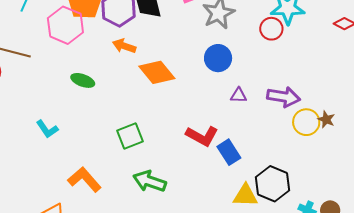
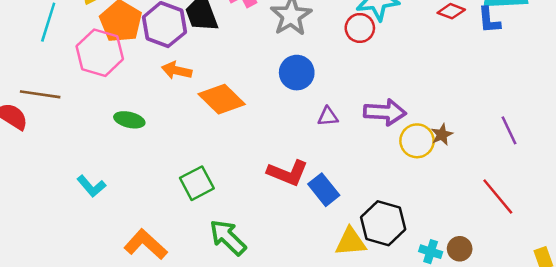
brown star: (326, 119) -> (442, 135), turned 30
green arrow: (150, 181) -> (228, 237), turned 32

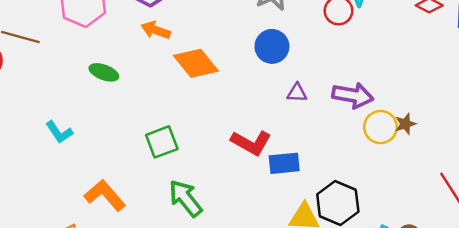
blue rectangle: (324, 190) -> (284, 163), turned -64

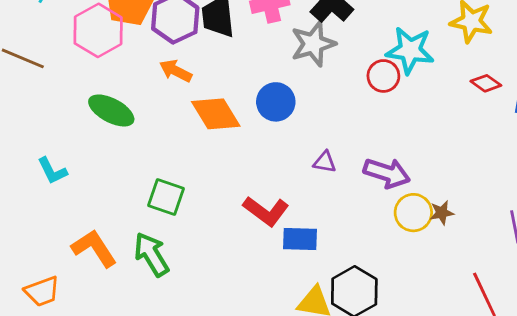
blue circle: (272, 46) -> (276, 102), moved
green ellipse: (104, 72) -> (111, 110), size x1.4
green square: (162, 142) -> (166, 197), turned 32
green arrow: (185, 198) -> (151, 254), moved

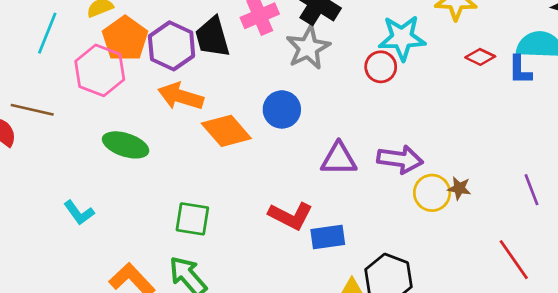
orange arrow: (176, 71) -> (181, 96), size x1.4
purple triangle: (325, 162) -> (339, 159), size x1.6
brown star: (442, 213) -> (459, 188), turned 30

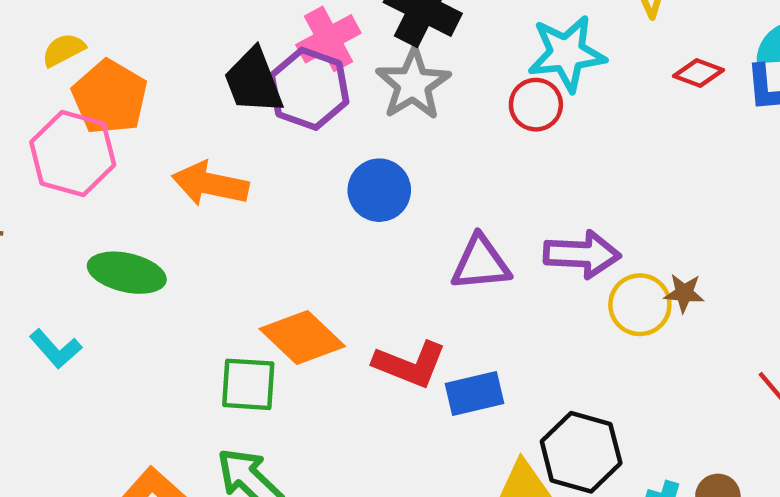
purple hexagon: (172, 46) -> (309, 89), moved
orange diamond: (226, 131) -> (302, 337), moved
cyan L-shape: (79, 213) -> (56, 349), moved

